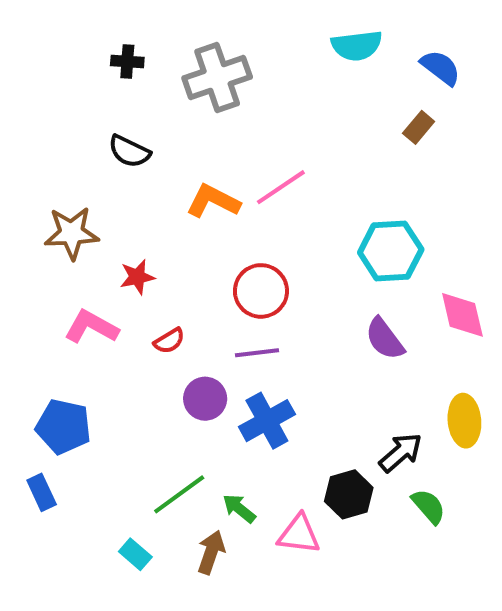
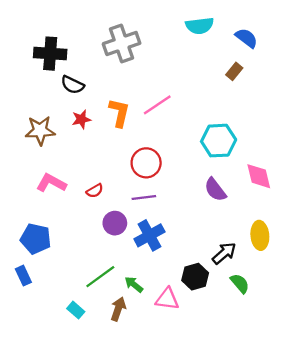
black cross: (127, 62) -> (50, 54), moved, size x1.8
orange L-shape: (213, 201) -> (119, 113), turned 76
red star: (137, 277) -> (81, 119), moved

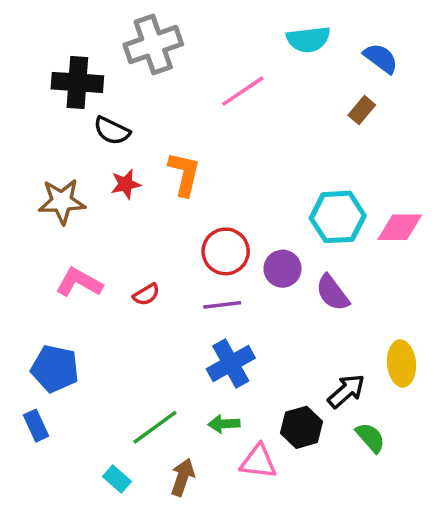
gray cross: (122, 43) -> (153, 45), moved
pink line: (157, 105) -> (243, 91), moved
pink diamond: (259, 176) -> (400, 227), moved, turned -76
purple circle: (115, 223) -> (283, 269), moved
green arrow: (134, 284) -> (224, 424), moved, turned -42

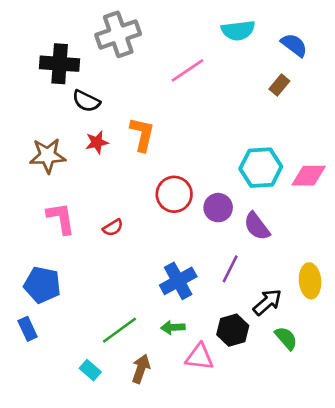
pink L-shape: (79, 282) -> (61, 218), turned 52
purple line: (222, 305) -> (230, 269), moved, turned -56

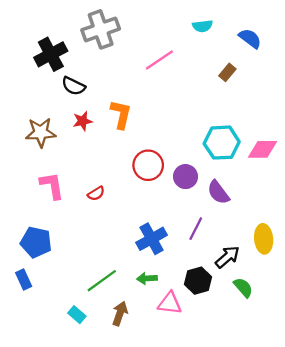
cyan semicircle: (238, 30) -> (202, 26), size x0.7
black cross: (60, 64) -> (51, 54), turned -32
brown rectangle: (279, 85) -> (227, 72), moved

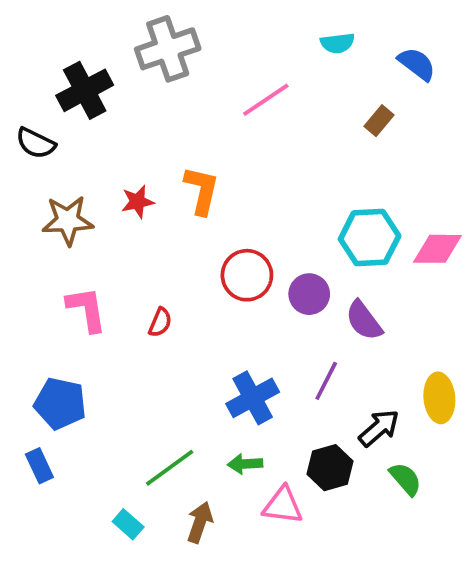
black semicircle: (73, 86) -> (36, 143), moved
red semicircle: (96, 194) -> (160, 322), turned -36

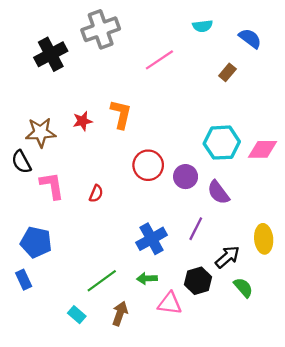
black semicircle: (36, 143) -> (21, 162), moved, turned 35

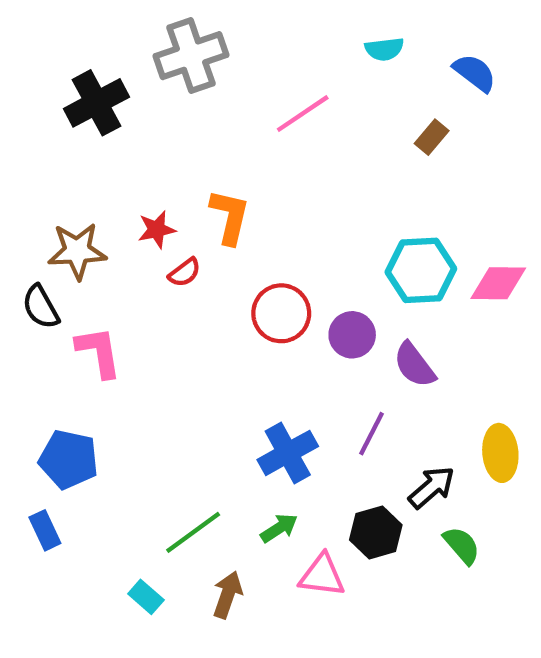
red semicircle: (96, 194) -> (185, 273), moved, turned 30
green arrow: (147, 278) -> (279, 528), turned 150

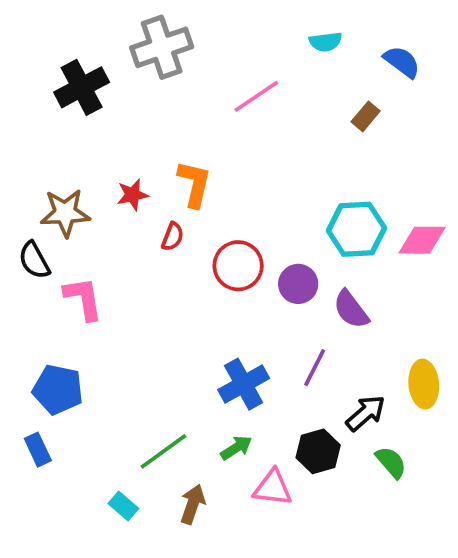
red semicircle: (185, 273) -> (173, 237), moved, turned -32

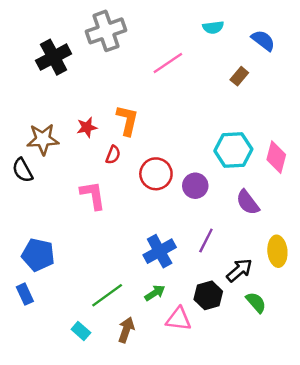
pink diamond: (422, 240) -> (276, 157), turned -76
pink L-shape: (83, 298) -> (93, 195), moved
purple semicircle: (351, 309) -> (248, 202), moved

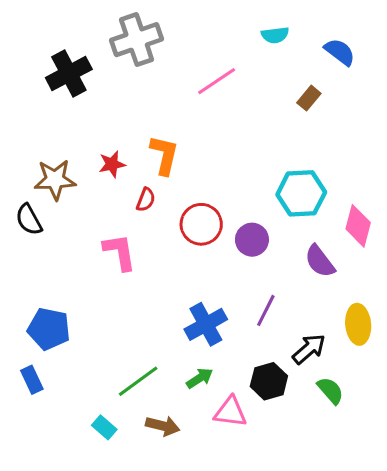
pink diamond: (276, 157) -> (358, 226), moved
brown arrow: (126, 330) -> (163, 426), turned 85

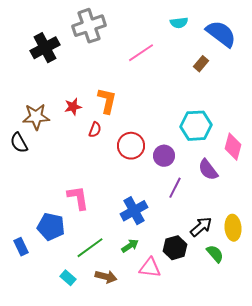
blue semicircle: (340, 52) -> (221, 34), size x1.5
pink L-shape: (120, 252) -> (78, 198), moved
purple line: (266, 310) -> (175, 188), moved
yellow ellipse: (358, 324) -> (233, 228), moved
blue pentagon: (49, 329) -> (51, 227), moved

